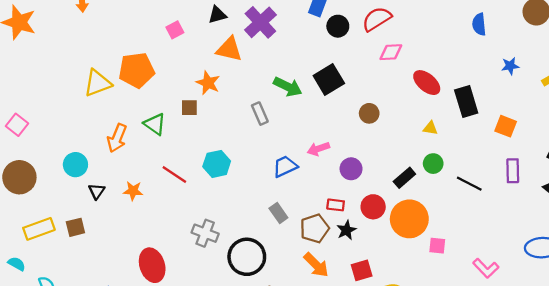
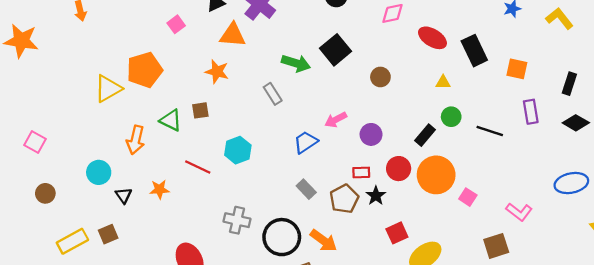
brown square: (189, 108) -> (200, 110), moved
brown circle: (19, 177) -> (45, 193), size x0.6
pink square: (437, 246) -> (468, 197), turned 36
orange arrow: (316, 265) -> (323, 241), moved

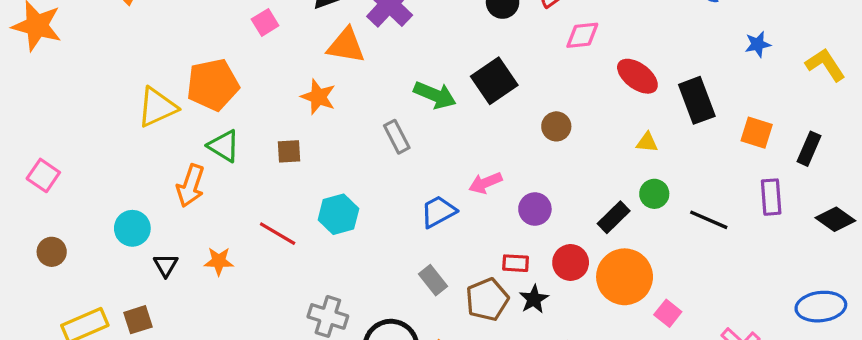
black rectangle: (569, 84) -> (809, 149), moved
green triangle: (171, 120) -> (224, 146), moved

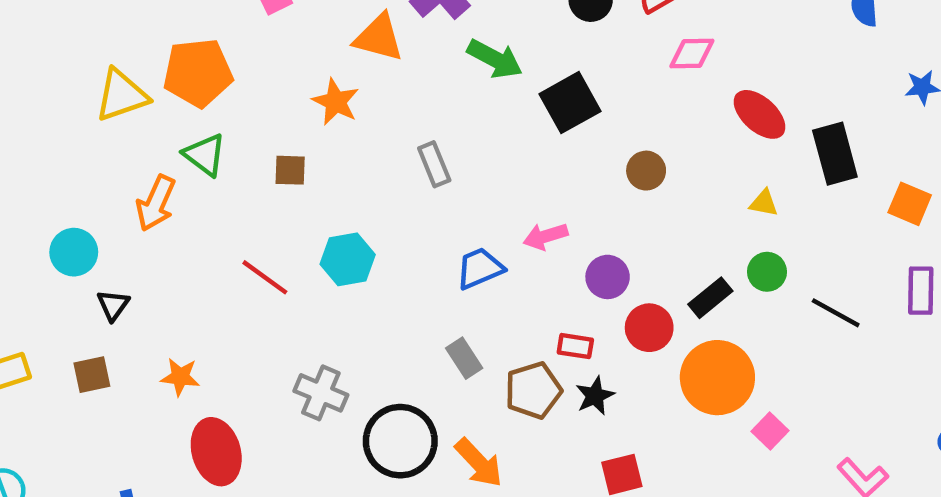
green arrow: (435, 95) -> (495, 59), moved
orange star: (219, 261) -> (180, 377), moved
red circle: (571, 262) -> (649, 328), moved
brown square: (138, 320) -> (92, 375), moved

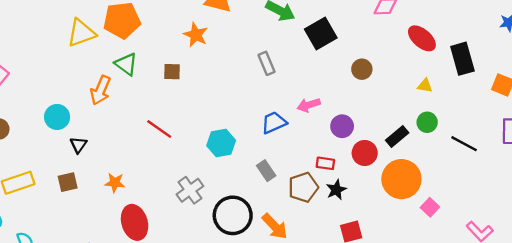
gray rectangle: (434, 164) -> (267, 63), moved
cyan hexagon: (348, 259) -> (221, 143), moved
gray cross: (321, 393) -> (190, 190), turned 32

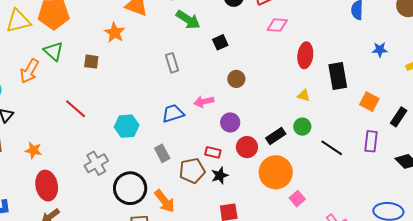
black square: (321, 33) -> (220, 42), size x0.6
red ellipse: (422, 38) -> (305, 55), turned 50
brown circle: (362, 69) -> (236, 79), moved

